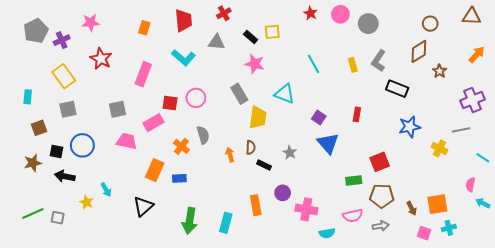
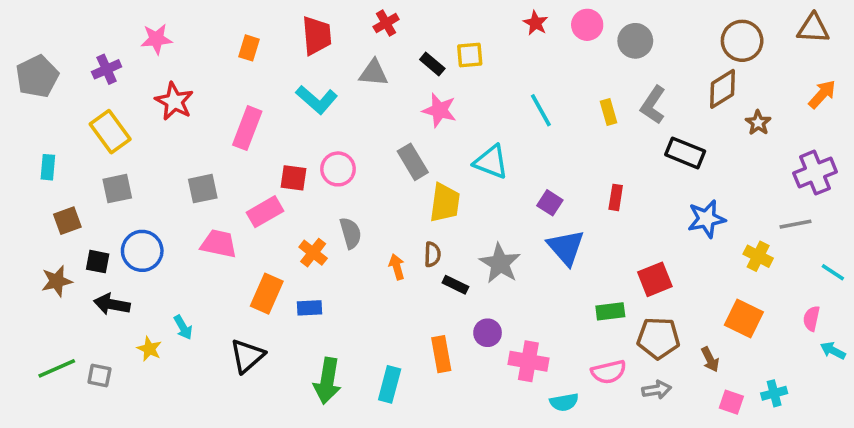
brown circle: (430, 24) -> (742, 41), size x1.5
gray pentagon: (36, 31) -> (37, 76), moved
gray star: (290, 153) -> (500, 263), size x1.6
orange square: (437, 204) -> (744, 319), moved, turned 35

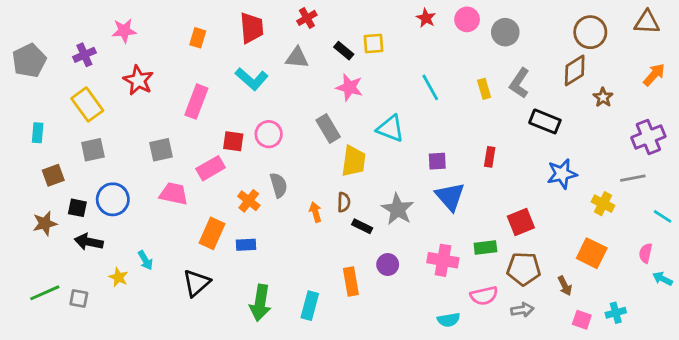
purple square: (550, 203) -> (437, 161), turned -36
pink cross: (528, 361) -> (443, 260), moved

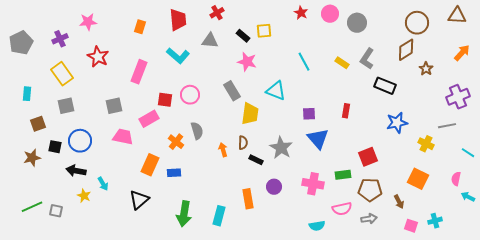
yellow rectangle: (484, 89) -> (342, 63), turned -40
black arrow: (89, 242) -> (76, 171), moved

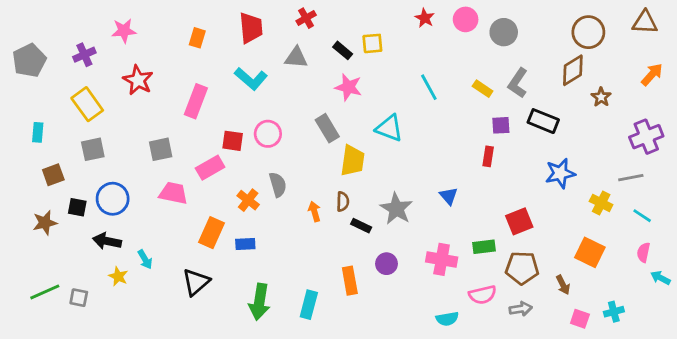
purple square: (309, 114) -> (501, 125), moved
blue triangle: (318, 139) -> (449, 196), size x0.6
cyan line: (468, 153) -> (642, 216), moved

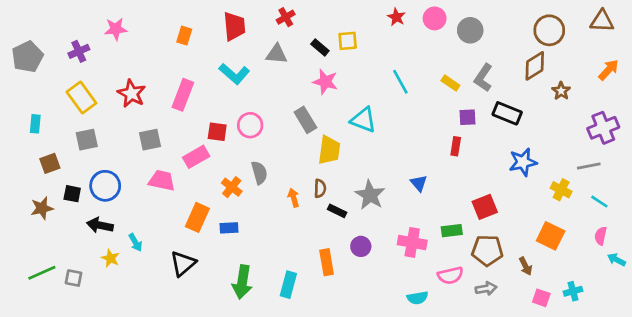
red star: (138, 80) -> (132, 94), moved

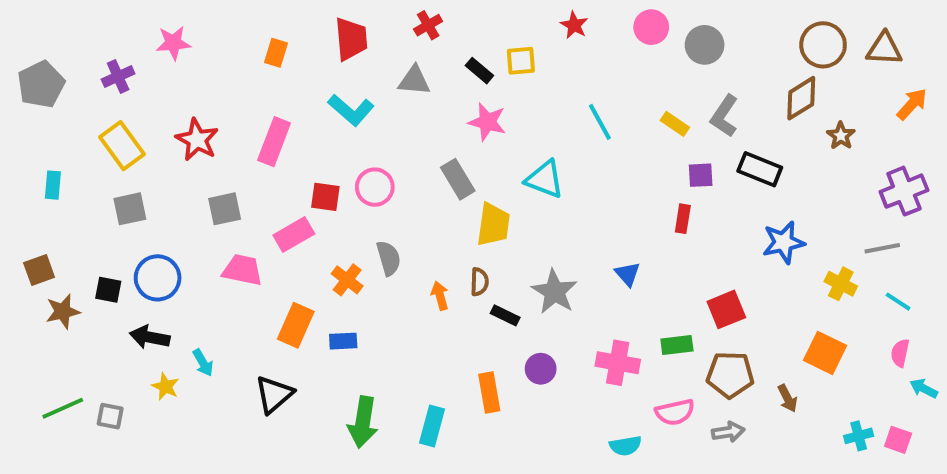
red star: (396, 17) -> (574, 25), moved
brown triangle: (602, 21) -> (884, 49), moved
brown square: (50, 163) -> (39, 270), moved
pink square: (541, 298) -> (898, 440), moved

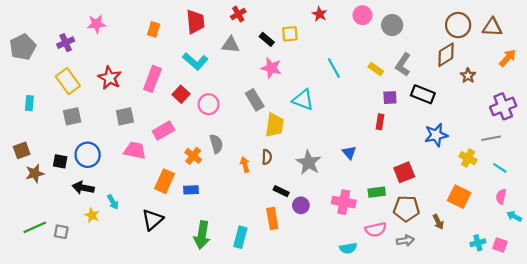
red square: (325, 197) -> (181, 94), moved, turned 35
black rectangle: (505, 315) -> (281, 191), moved

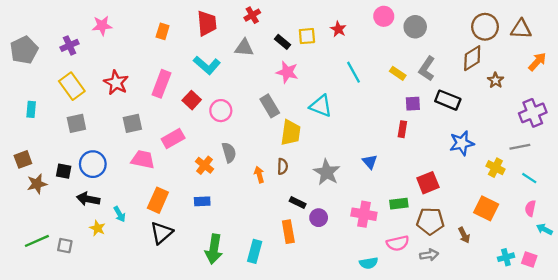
red star: (320, 14) -> (338, 29), moved
orange rectangle: (165, 181) -> (158, 200), moved

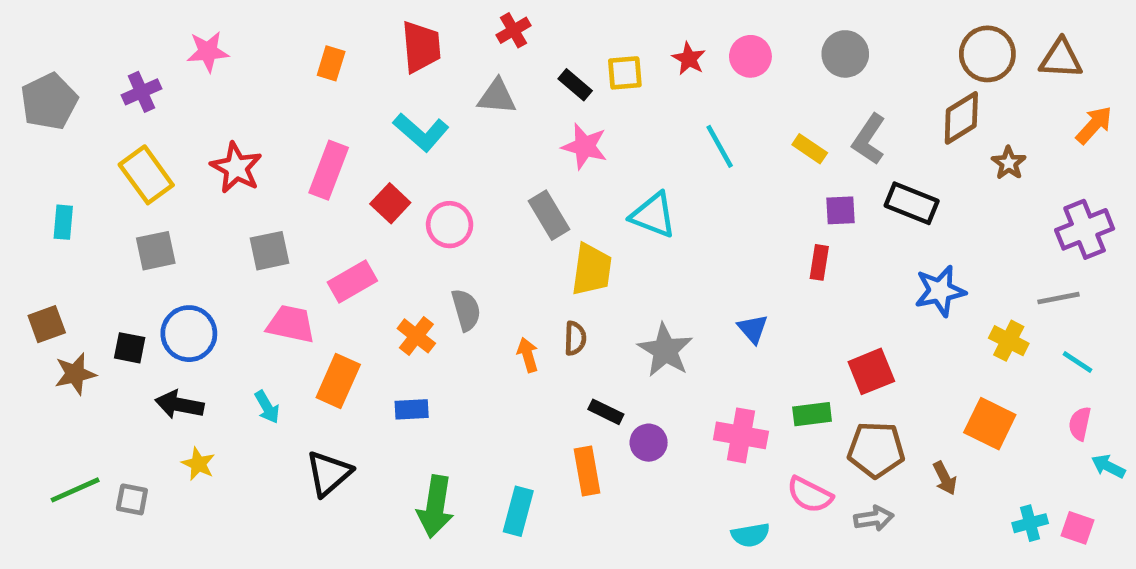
pink circle: (384, 16) -> (750, 56), moved
orange rectangle: (158, 200) -> (338, 381), moved
cyan arrow: (120, 214) -> (267, 407), moved
pink semicircle: (398, 243) -> (810, 495), turned 40

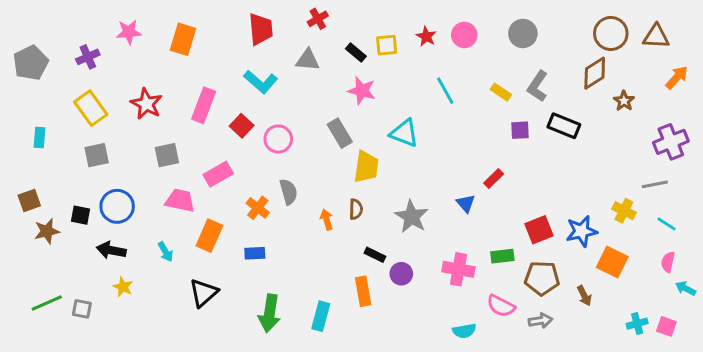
orange rectangle: (331, 63) -> (183, 39), moved, size x1.5
red rectangle: (819, 262) -> (494, 179), moved, turned 36
blue star: (940, 291) -> (581, 231), moved

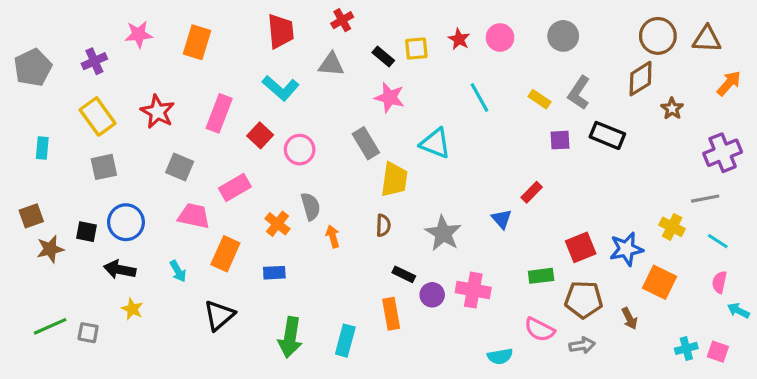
gray square: (167, 155) -> (180, 167), turned 35
orange arrow: (327, 220) -> (333, 236), moved
pink cross: (458, 269) -> (473, 290), moved

